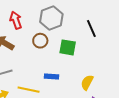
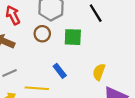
blue rectangle: (52, 77) -> (60, 71), turned 56

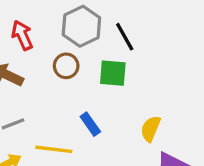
black line: (96, 13) -> (125, 37), moved

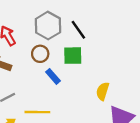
blue rectangle: (90, 124) -> (53, 76), moved

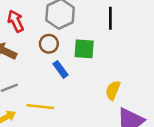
black line: (78, 30) -> (110, 18), moved, turned 30

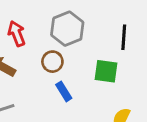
green square: (84, 49) -> (106, 71), moved

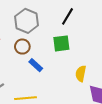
black line: (124, 37) -> (67, 16), turned 42

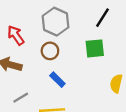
blue rectangle: (36, 65) -> (57, 80), moved

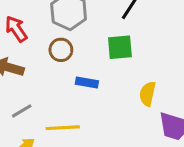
blue rectangle: (57, 80) -> (87, 83), moved, turned -35

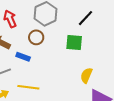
blue rectangle: (87, 83) -> (23, 57), moved

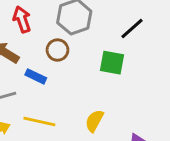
yellow semicircle: (86, 75) -> (94, 121), moved

